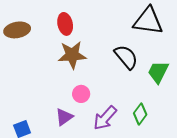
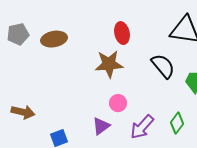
red ellipse: (65, 24) -> (122, 33), moved

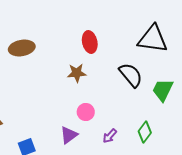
brown star: (109, 64) -> (77, 73), size x0.7
purple arrow: (142, 127) -> (110, 136), size x0.6

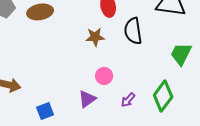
black semicircle: (131, 75) -> (133, 31), moved, turned -148
green diamond: (145, 132) -> (163, 96), size x1.4

